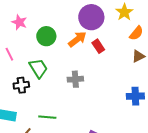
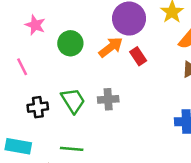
green trapezoid: (38, 68) -> (73, 101), moved

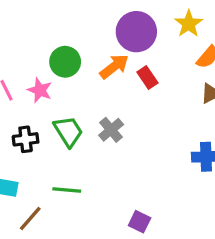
pink star: (35, 25) -> (40, 90), moved
gray cross: (108, 99) -> (111, 130), turned -36

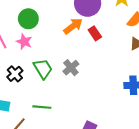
green circle: (65, 62) -> (28, 19), moved
black cross: (26, 139) -> (15, 74), turned -35

